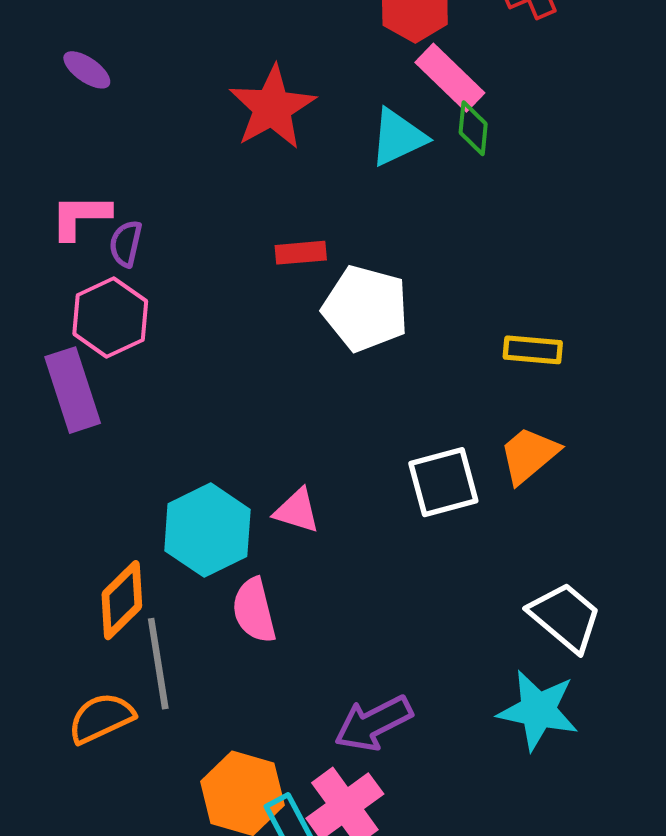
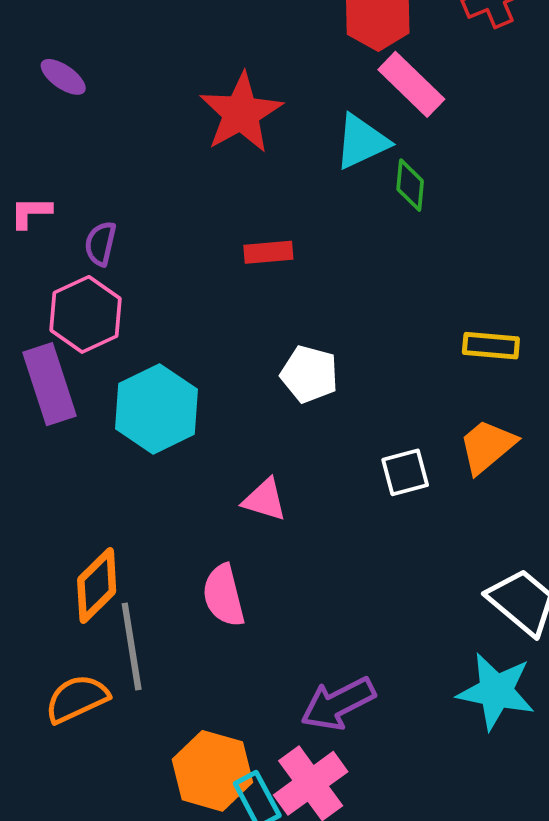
green diamond: (473, 128) -> (410, 185), moved
pink L-shape: (80, 216) -> (31, 212), moved, size x0.7
white pentagon: (366, 308) -> (309, 374), moved, size x0.7
white square: (443, 482) -> (405, 472), size x0.7
cyan hexagon: (207, 530) -> (156, 409), moved

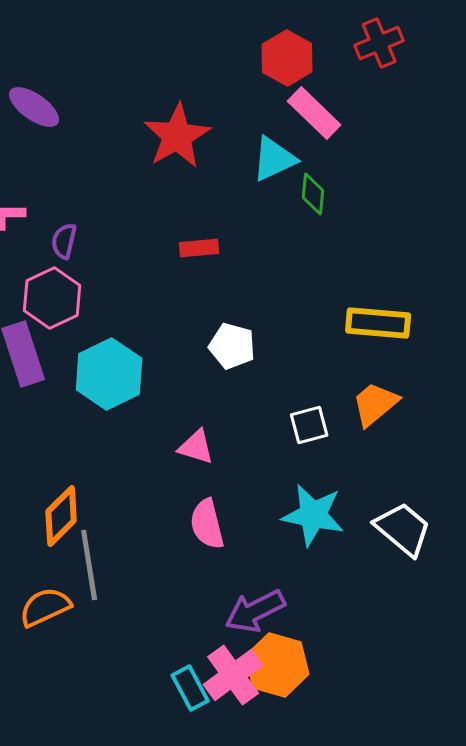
purple ellipse: (63, 77) -> (34, 107), size x1.4
yellow rectangle: (491, 346) -> (378, 323), size x1.4
pink semicircle: (224, 595) -> (207, 524), moved
cyan star: (496, 691) -> (313, 515), moved
orange hexagon: (212, 771) -> (277, 665), moved

